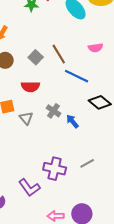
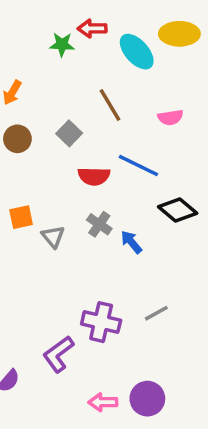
brown line: (59, 54) -> (110, 105), moved
red semicircle: (30, 87) -> (94, 176), moved
purple L-shape: (29, 188) -> (58, 354), turned 90

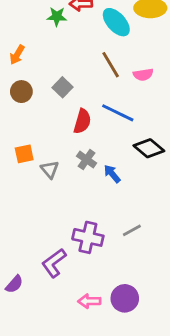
brown line: (110, 105) -> (111, 65), moved
red semicircle: (94, 176) -> (82, 121), turned -75

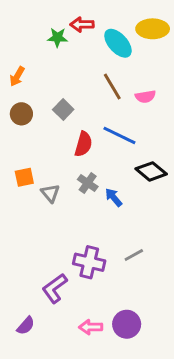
purple semicircle: (14, 284) -> (26, 326), moved

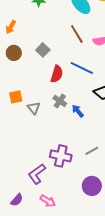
purple circle: (127, 324) -> (92, 186), moved
pink arrow: (91, 327) -> (48, 201), moved, turned -147

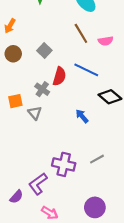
gray cross: (60, 101) -> (42, 89), moved
purple circle: (92, 186) -> (95, 207), moved
purple semicircle: (17, 200) -> (16, 197), moved

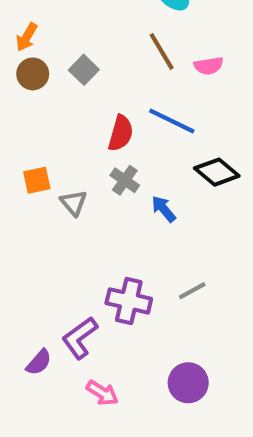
gray square: (44, 51) -> (84, 70), moved
brown circle: (13, 54) -> (33, 74), moved
gray cross: (42, 89) -> (125, 180), moved

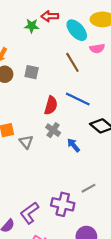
pink semicircle: (209, 66) -> (97, 48), moved
gray square: (84, 70) -> (32, 72), turned -32
purple cross: (129, 301) -> (63, 204), moved

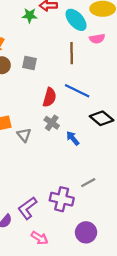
brown line: (72, 62) -> (72, 53), turned 30

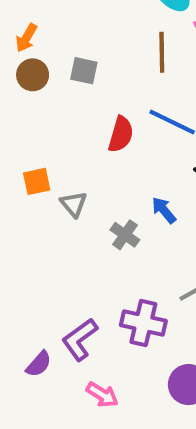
gray cross: (52, 123) -> (125, 235), moved

